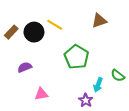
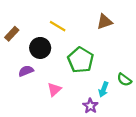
black circle: (34, 32) -> (40, 48), moved
pink triangle: (41, 94) -> (54, 89), moved, turned -32

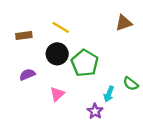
brown triangle: (105, 22) -> (124, 23), moved
brown rectangle: (12, 34) -> (24, 35), moved, turned 40
black circle: (40, 48) -> (57, 54), moved

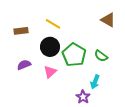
brown triangle: (124, 23) -> (108, 20), turned 49
green semicircle: (131, 84) -> (101, 56), moved
pink triangle: (57, 94) -> (50, 72), moved

